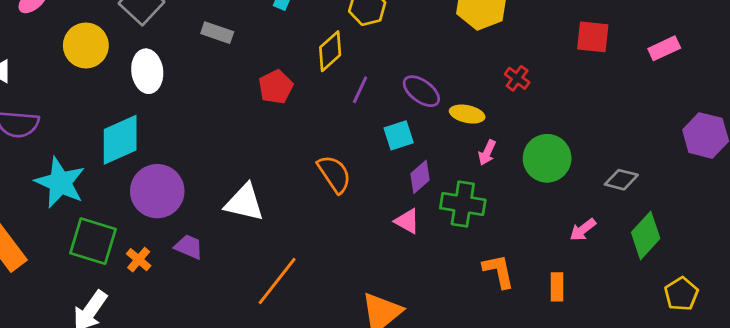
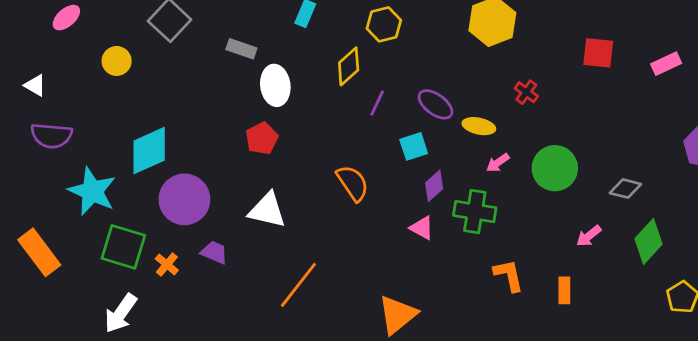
yellow circle: (86, 45) -> (117, 61), size x0.7
white ellipse: (147, 71) -> (275, 85), moved
red pentagon: (276, 87) -> (262, 138), moved
pink arrow: (487, 153) -> (498, 163), turned 30

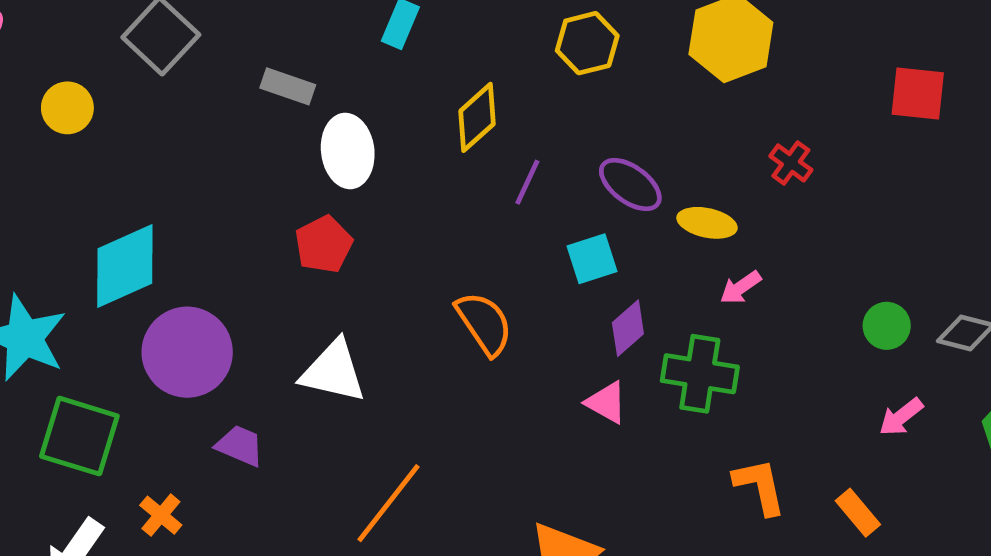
yellow hexagon: (384, 24) -> (587, 43), moved
green circle: (555, 168) -> (887, 326), moved, size x0.6
orange cross: (167, 264) -> (161, 515), moved
orange rectangle: (564, 290) -> (858, 513), turned -40

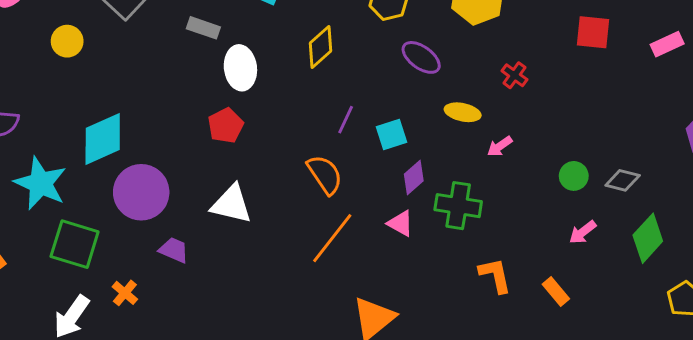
purple line: (527, 182) -> (346, 120), moved
purple ellipse: (630, 185) -> (421, 57), moved
pink arrow: (741, 288) -> (500, 146), moved
orange line: (388, 503) -> (332, 238), moved

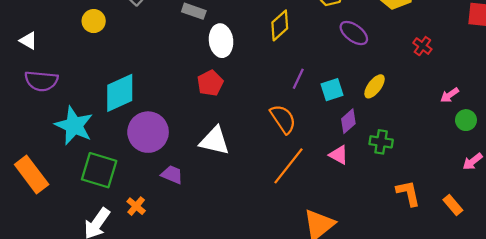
yellow ellipse: (463, 112) -> (375, 86), moved, turned -65
pink arrow: (500, 146) -> (450, 95), moved
green cross: (458, 206) -> (381, 142), size x0.7

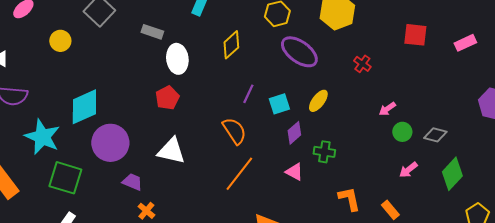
purple ellipse: (354, 33) -> (299, 52), size x1.4
pink triangle: (339, 155) -> (294, 172), moved
orange cross: (136, 206) -> (146, 211), moved

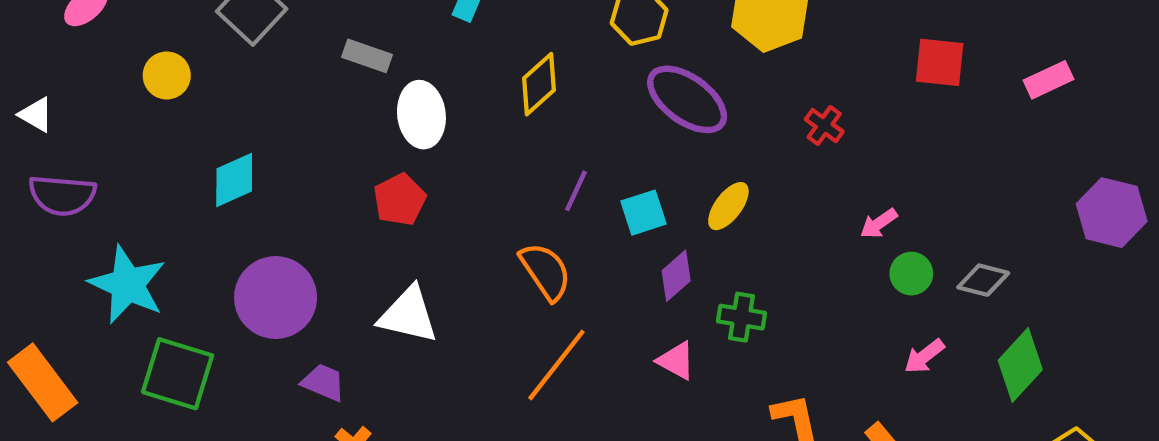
cyan diamond: (84, 107) -> (234, 180), moved, size x0.7

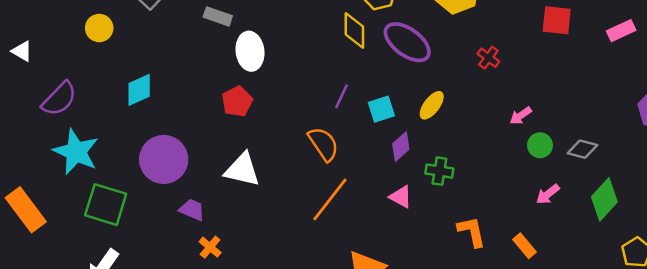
yellow diamond: (539, 84) -> (354, 31), moved, turned -48
purple semicircle: (62, 195) -> (59, 99), moved, turned -51

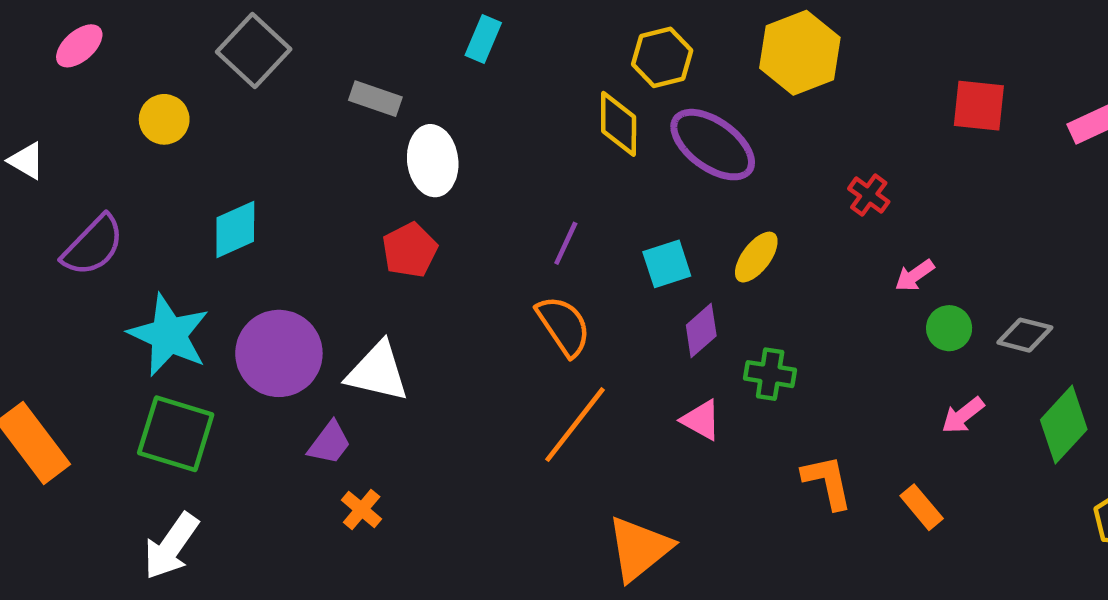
red cross: (488, 58) -> (869, 195), moved
purple line: (341, 96) -> (566, 243), moved
cyan star: (76, 152) -> (169, 335), moved
white triangle: (242, 170) -> (378, 372), moved
purple trapezoid: (192, 210) -> (329, 443), turned 104

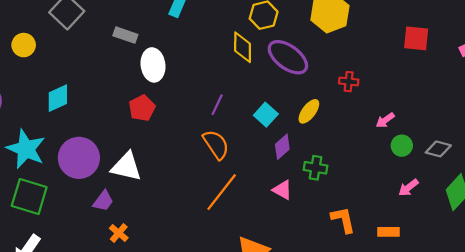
red cross: (869, 195) -> (349, 82), moved, turned -30
cyan square: (667, 264) -> (266, 115), turned -30
orange rectangle: (922, 507) -> (389, 232), turned -50

